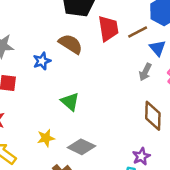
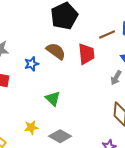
red trapezoid: (108, 29) -> (86, 54), moved
brown line: (138, 32) -> (107, 35), moved

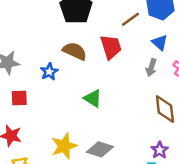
green triangle: (53, 99) -> (93, 98), moved
yellow star: (31, 127) -> (64, 146), size x1.5

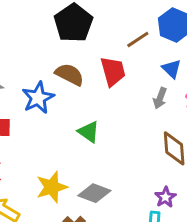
blue star: (49, 72) -> (38, 98), size x1.5

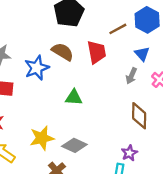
green triangle: (89, 132) -> (74, 97), turned -36

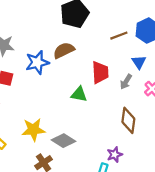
brown semicircle: (63, 52) -> (64, 50), turned -65
red trapezoid: (97, 52) -> (100, 72), moved
green triangle: (74, 97) -> (79, 94), moved

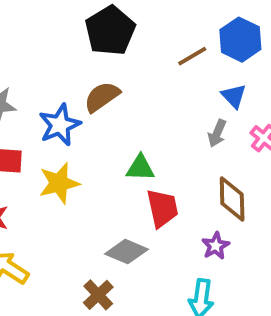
red trapezoid: (100, 72) -> (162, 208), moved
yellow star: (33, 130) -> (59, 183), moved
purple star: (115, 155) -> (216, 246), moved

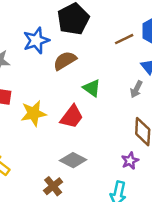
blue star: (60, 125) -> (36, 40), moved
green triangle: (140, 168) -> (92, 88), moved, turned 30
red trapezoid: (162, 208) -> (72, 117), moved, turned 45

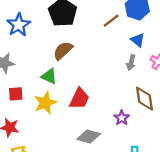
blue star: (36, 40) -> (19, 25), moved
green triangle: (92, 88) -> (49, 76), moved
purple star: (130, 161) -> (122, 118), moved

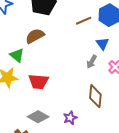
red trapezoid: (79, 99) -> (38, 82), turned 55
purple star: (122, 118) -> (70, 118), moved

